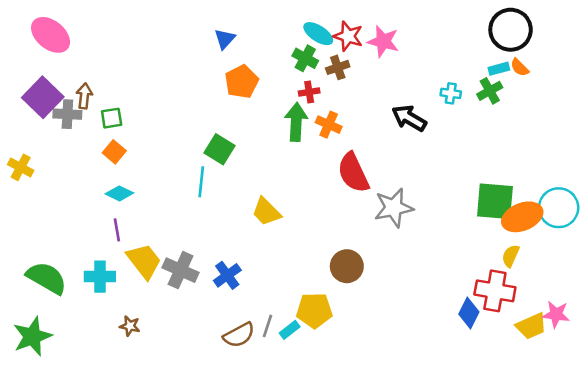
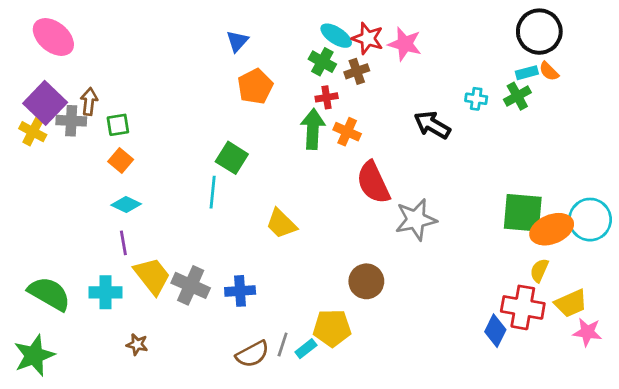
yellow cross: (21, 167) -> (33, 132), moved
blue cross: (227, 275) -> (240, 291), turned 32
yellow trapezoid: (531, 326) -> (571, 303), moved

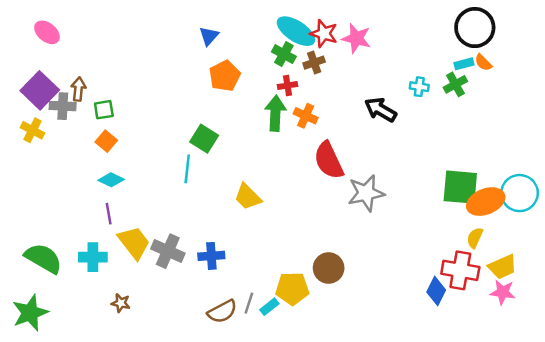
cyan ellipse: (336, 36) -> (296, 31), size x1.4
pink ellipse: (53, 37) -> (47, 32), size x0.7
yellow cross: (33, 132) -> (33, 130), moved
brown circle: (366, 281) -> (329, 268), moved
pink star: (587, 332) -> (503, 292), moved

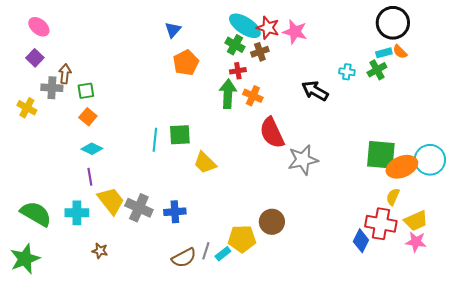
purple square: (40, 90) -> (35, 58), moved, size x0.6
green square: (204, 139) -> (180, 135), moved, turned -35

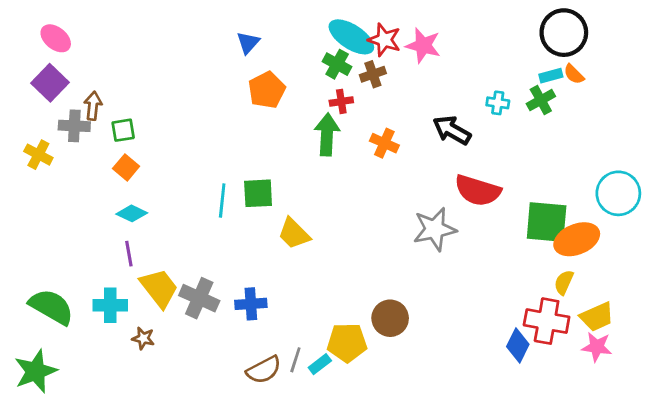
purple square: (35, 58) -> (50, 83), size x1.4
orange cross: (253, 96) -> (384, 143), moved
red semicircle: (272, 133) -> (478, 190), moved, turned -48
cyan circle: (430, 160) -> (618, 193), moved
brown star: (100, 251) -> (143, 338), moved

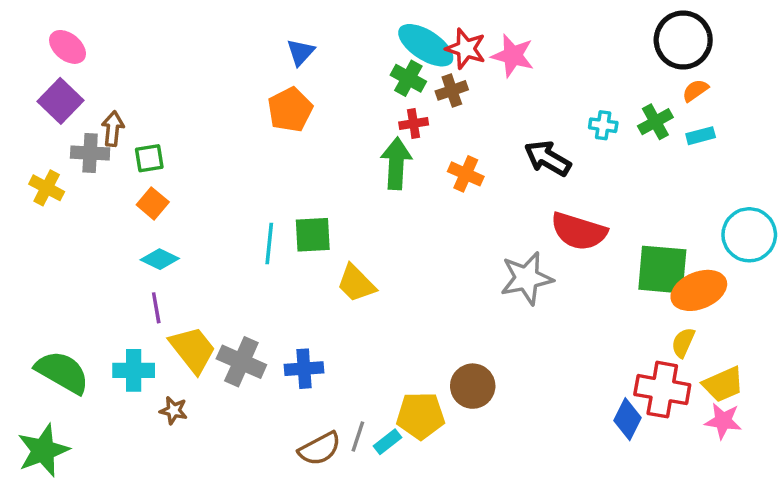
orange semicircle: (574, 74) -> (695, 90), turned 100
cyan rectangle: (551, 76) -> (701, 136), moved
orange pentagon: (267, 90) -> (290, 110), moved

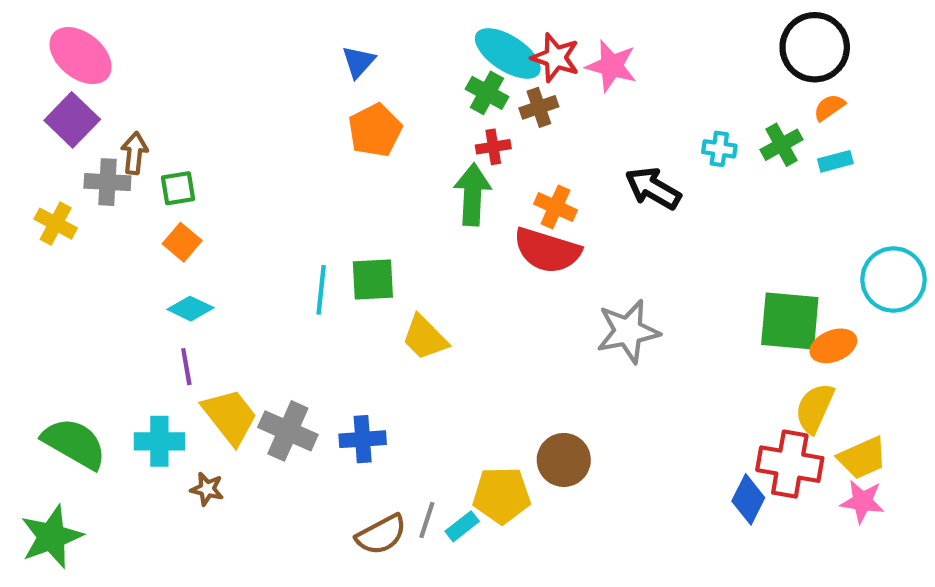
pink ellipse: (68, 47) -> (81, 56), size x1.4
orange pentagon: (290, 110) -> (375, 130), moved
red semicircle: (579, 231) -> (547, 250), moved
orange ellipse: (699, 290) -> (833, 346), size x0.7
yellow semicircle: (683, 343) -> (815, 408), size x1.4

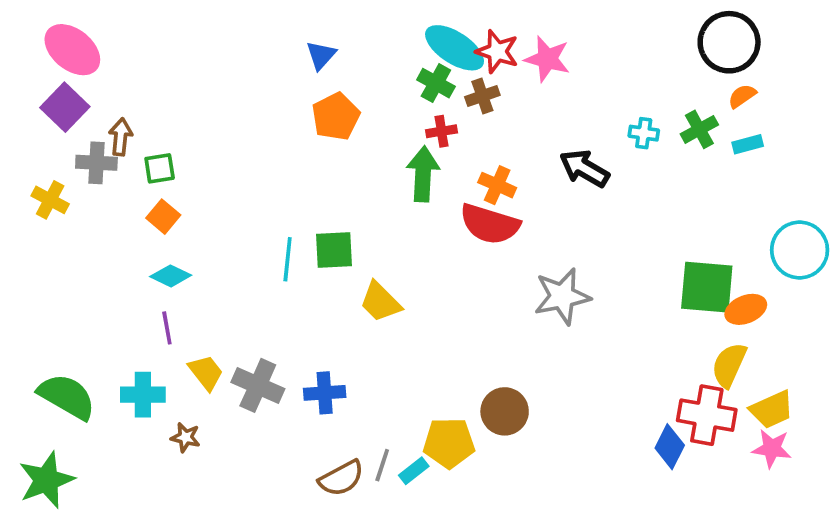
yellow trapezoid: (230, 416) -> (206, 372), size x0.7

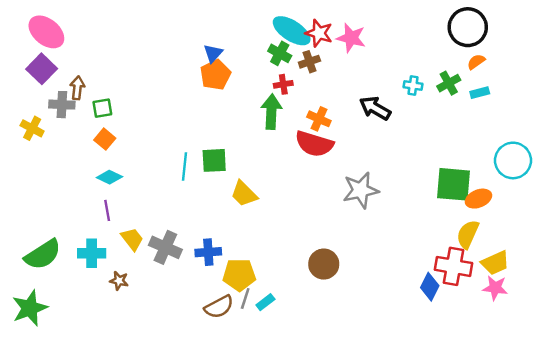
blue triangle: (321, 55) -> (213, 53), moved
green semicircle: (67, 397) -> (43, 255), turned 117
yellow pentagon: (449, 443) -> (239, 275), moved

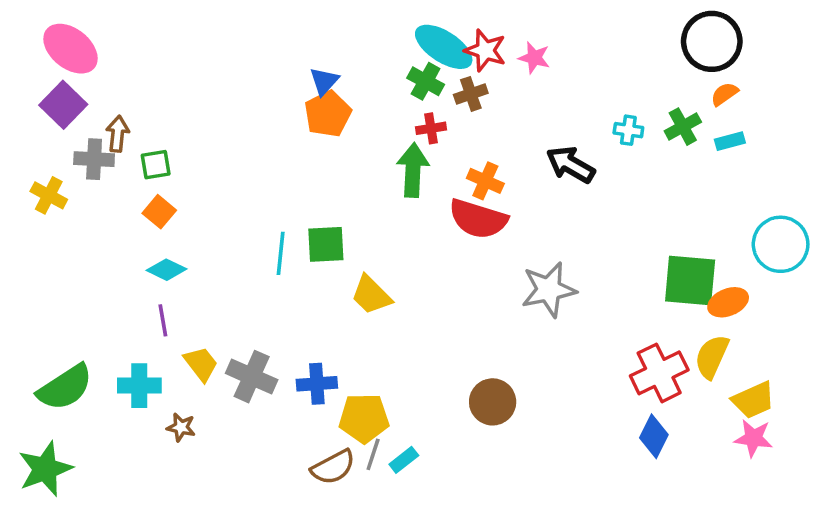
pink star: (351, 38) -> (534, 58), size x0.7
red cross: (453, 266) -> (659, 373), moved, turned -36

